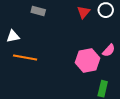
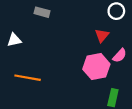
red triangle: (84, 12) -> (102, 36), moved
orange line: (25, 57) -> (28, 78), moved

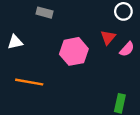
pink semicircle: (120, 55) -> (127, 49), moved
pink hexagon: (96, 67) -> (74, 51), moved

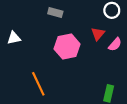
gray rectangle: (45, 13) -> (55, 12), moved
orange line: (29, 82) -> (38, 84), moved, turned 55

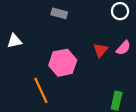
red triangle: (98, 34) -> (101, 50), moved
pink hexagon: (67, 47) -> (63, 63), moved

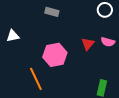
pink semicircle: (123, 48) -> (108, 42), turned 64

